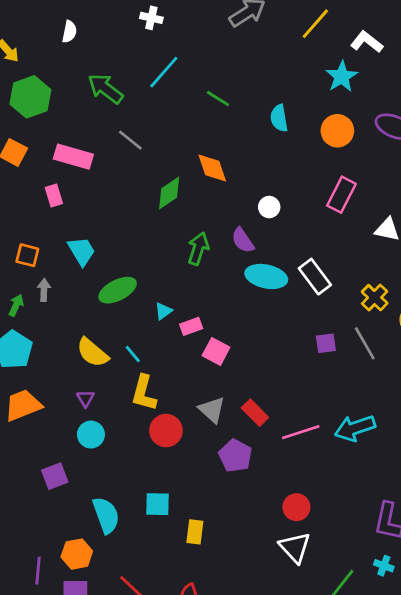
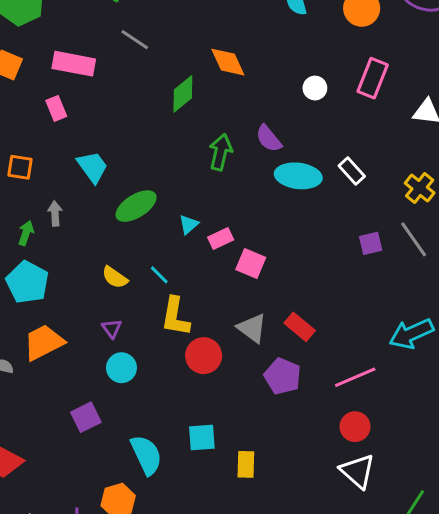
white circle: (269, 207) -> (315, 88), moved
orange square: (27, 255) -> (20, 167), moved
white rectangle: (315, 277) -> (352, 171), size x0.7
yellow semicircle: (92, 353) -> (115, 277), size x0.7
pink line: (301, 432) -> (355, 377), moved

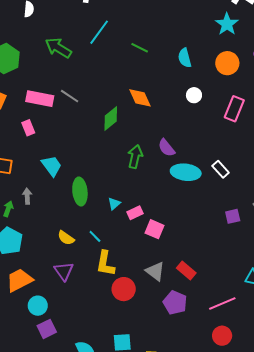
gray line: (135, 40) -> (70, 96), moved
white circle: (315, 88) -> (194, 95), moved
green ellipse: (136, 206) -> (80, 191), turned -64
purple triangle: (112, 329) -> (64, 271), size x1.5
cyan circle: (121, 368) -> (38, 306), moved

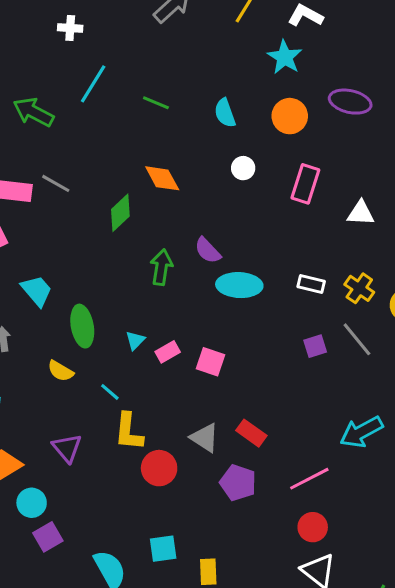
white rectangle: (221, 169) -> (311, 284), moved, turned -30
pink square: (155, 229) -> (211, 362), moved
yellow semicircle: (66, 238) -> (61, 371), moved

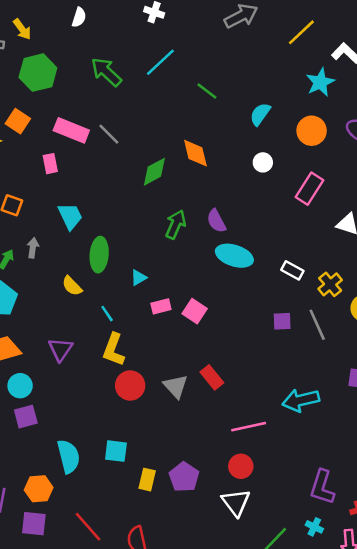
cyan semicircle: (225, 113) -> (260, 114), turned 40
pink rectangle: (168, 352) -> (161, 306), moved
gray triangle: (205, 438) -> (176, 386), moved
purple pentagon: (238, 483) -> (184, 477), moved

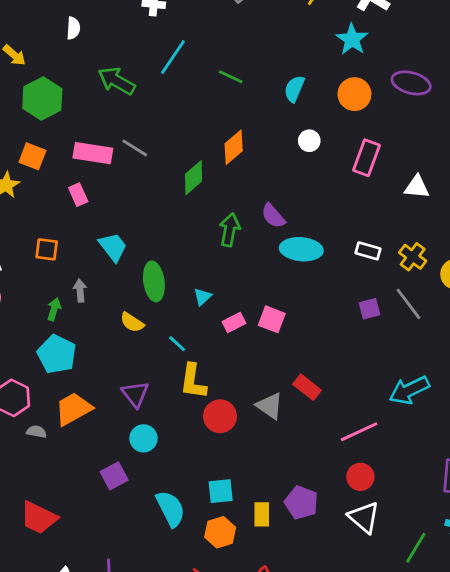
orange diamond: (195, 153) -> (234, 147), turned 76
cyan circle: (20, 386) -> (143, 438), moved
orange hexagon: (39, 489) -> (220, 532), moved

